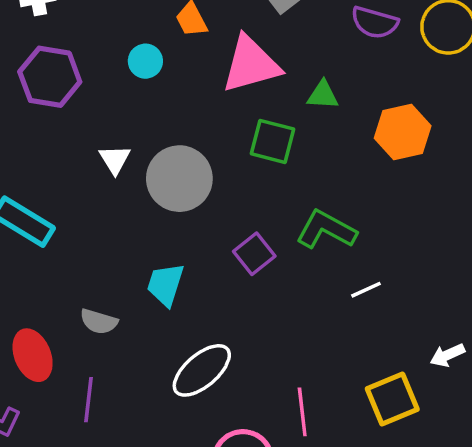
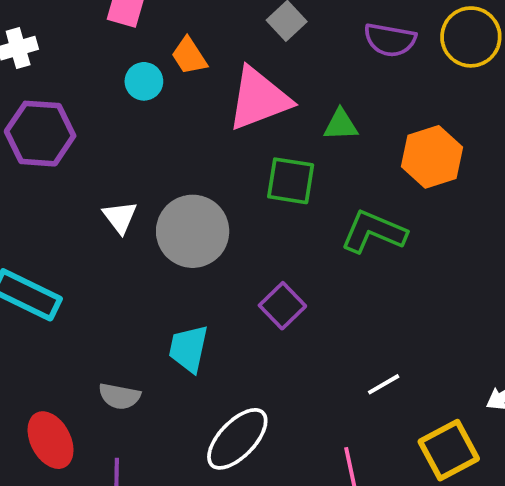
cyan circle: (145, 61) -> (144, 81), moved
green L-shape: (326, 230) -> (374, 232), moved
white line: (366, 290) -> (384, 384), moved

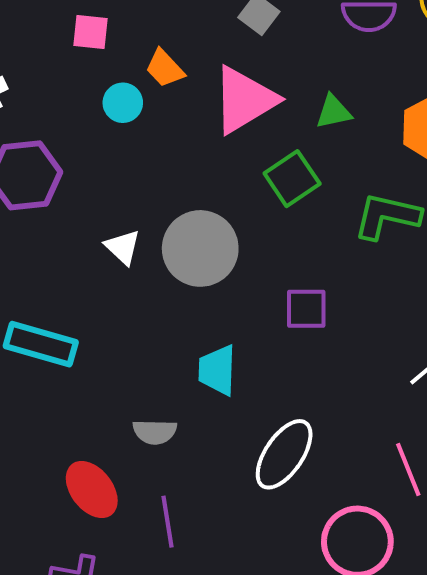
green square: (291, 181) -> (292, 179), turned -33
purple square: (282, 306) -> (306, 309), turned -36

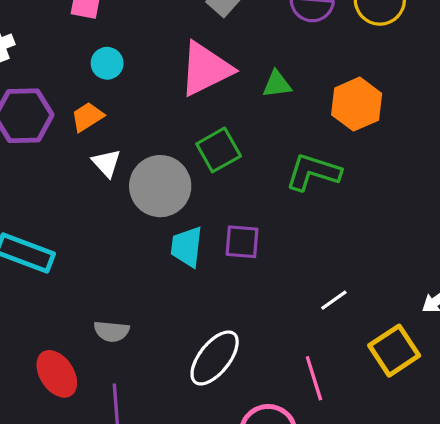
orange trapezoid: (165, 68) -> (87, 117), moved, turned 96
green square: (292, 179) -> (219, 150), moved
white triangle: (123, 247) -> (106, 163), moved
cyan trapezoid: (217, 370) -> (187, 247), moved

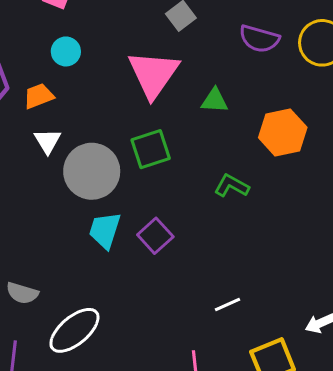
pink triangle: (206, 69) -> (153, 74), turned -40
green L-shape: (313, 172) -> (232, 186), size x0.7
purple square: (242, 242) -> (155, 236), turned 32
white ellipse: (215, 358) -> (74, 330), moved

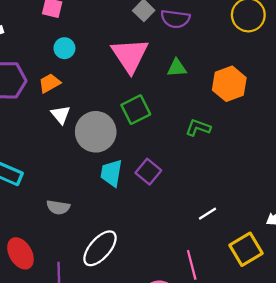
purple semicircle: (259, 39) -> (175, 19), moved
gray semicircle: (22, 293) -> (58, 207), moved

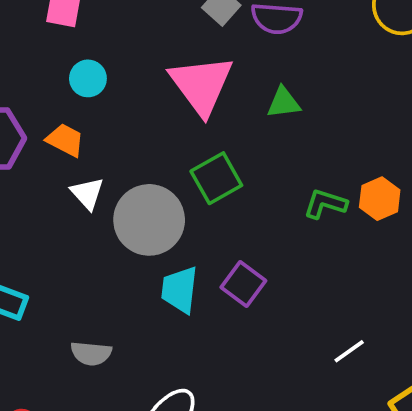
orange trapezoid: (50, 83) -> (65, 140), turned 60
orange hexagon: (229, 84) -> (380, 199), moved, size x0.7

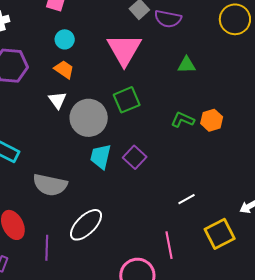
green triangle: (283, 103) -> (187, 65), moved
orange trapezoid: (65, 140) -> (64, 69), moved
gray semicircle: (91, 353) -> (50, 185), size x1.6

